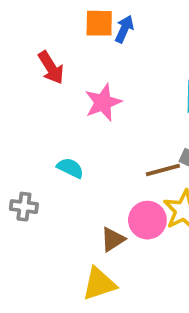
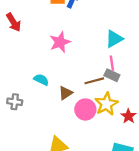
red arrow: (51, 68) -> (14, 22), moved
brown triangle: (113, 239) -> (66, 93), moved

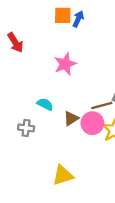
gray cross: (15, 102) -> (26, 128), moved
pink circle: (85, 109) -> (92, 123), moved

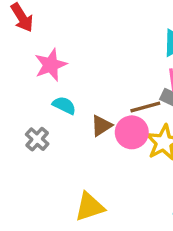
pink star: (65, 64) -> (51, 65), moved
gray cross: (26, 128) -> (37, 139), turned 35

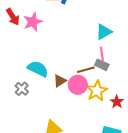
pink star: (51, 65) -> (33, 22), moved
cyan semicircle: (64, 105) -> (38, 69), size x1.5

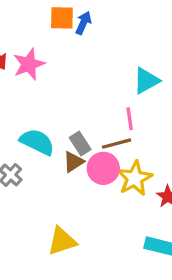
pink line: (102, 54) -> (130, 119), moved
gray rectangle: (102, 65) -> (80, 144), moved, turned 32

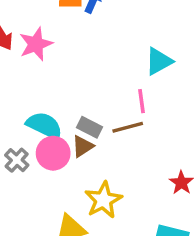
gray rectangle: (80, 144) -> (90, 127), turned -30
pink circle: (103, 168) -> (53, 153), moved
yellow star: (135, 178) -> (103, 200), moved

